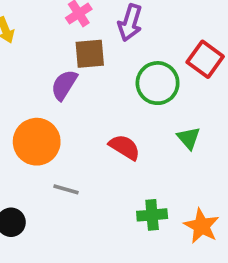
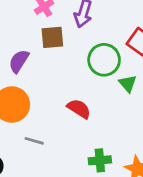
purple semicircle: (64, 85) -> (19, 61), moved
green triangle: (189, 138) -> (128, 84), moved

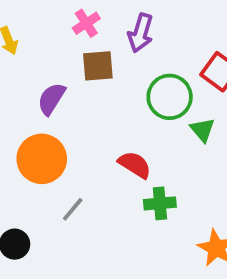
gray line: (34, 141) -> (73, 209), turned -66
green cross: (100, 160) -> (160, 203), moved

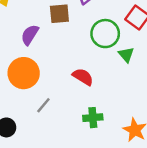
green cross: (160, 203) -> (93, 118), moved

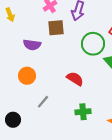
purple semicircle: (30, 35) -> (32, 45), turned -114
orange circle: (24, 73) -> (27, 76), size x0.7

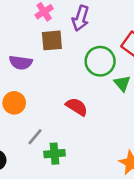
green cross: (83, 112) -> (55, 154), moved

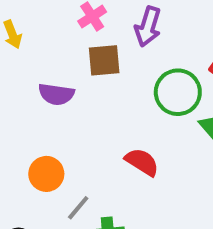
orange circle: (14, 103) -> (46, 174), moved

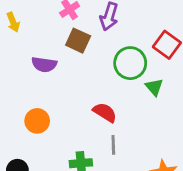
brown square: (104, 60) -> (78, 41), turned 30
gray line: (78, 208) -> (113, 145), moved, turned -42

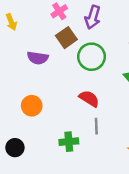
brown square: (78, 41) -> (66, 38), turned 30
green circle: (130, 63) -> (92, 57), moved

